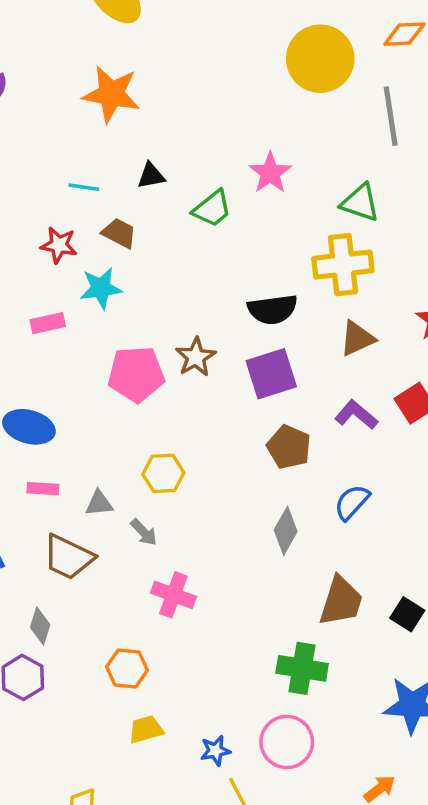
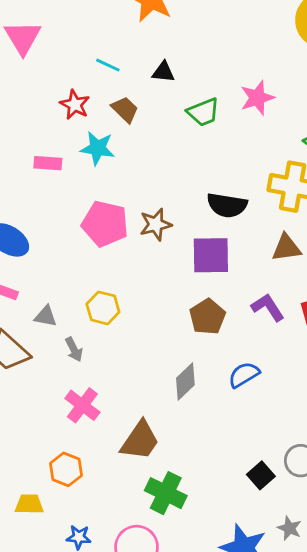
brown trapezoid: (341, 601) -> (140, 441), moved
orange hexagon: (127, 668) -> (66, 469), moved

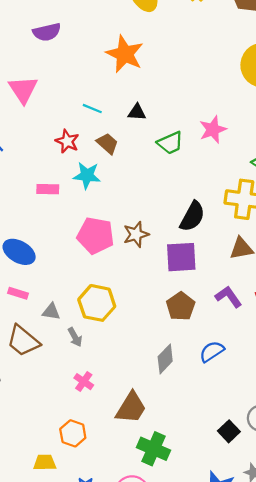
black semicircle: (227, 205) -> (192, 216), turned -68
yellow hexagon: (103, 308) -> (97, 303), size x1.4
pink cross: (82, 405) -> (84, 382), size x0.7

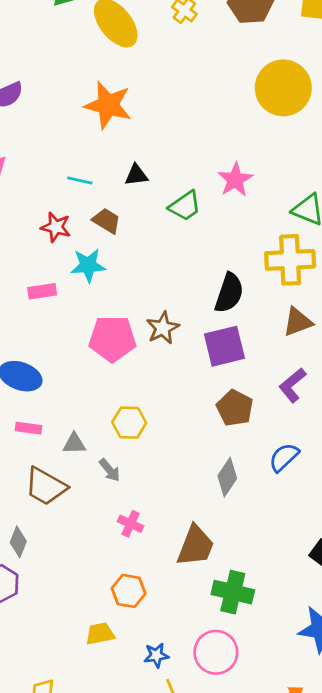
purple L-shape: (229, 297) -> (292, 385), turned -84
yellow hexagon: (97, 303) -> (129, 423), size x0.7

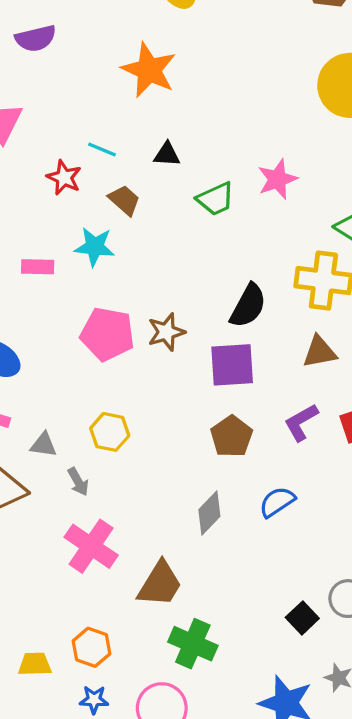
red star: (56, 227) -> (64, 177), moved
pink cross: (131, 524) -> (91, 546), size x1.8
orange hexagon: (129, 591) -> (91, 647), moved

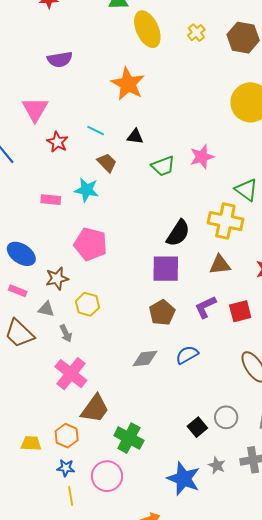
red star: (64, 177) -> (57, 142), moved
brown star: (166, 332) -> (57, 278), moved
gray diamond: (209, 513) -> (145, 359), turned 36
brown trapezoid: (160, 584) -> (95, 409), moved

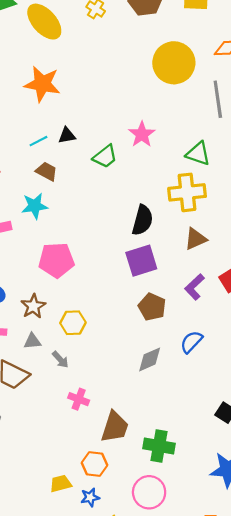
cyan line: (96, 131) -> (38, 141), moved, turned -36
pink cross: (71, 374) -> (79, 399), size x0.6
blue star: (66, 468) -> (90, 497), moved

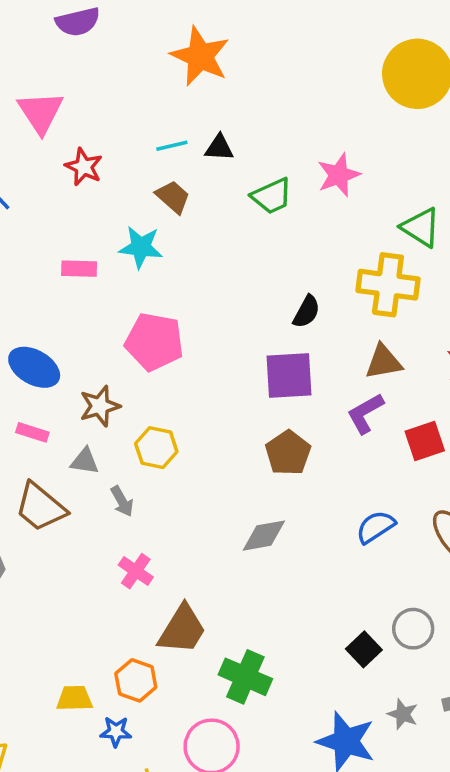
black semicircle: (142, 220) -> (307, 312), size x0.7
purple L-shape: (195, 287) -> (365, 413), moved
blue semicircle: (191, 342) -> (376, 527), moved

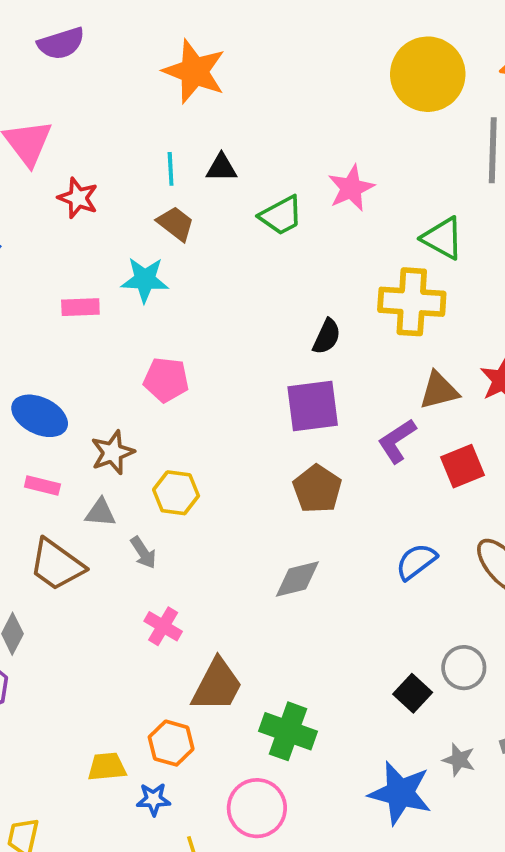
cyan line: (172, 146) -> (171, 169), turned -76
pink pentagon: (154, 342) -> (166, 380), size x0.7
brown triangle: (384, 362) -> (439, 391), moved

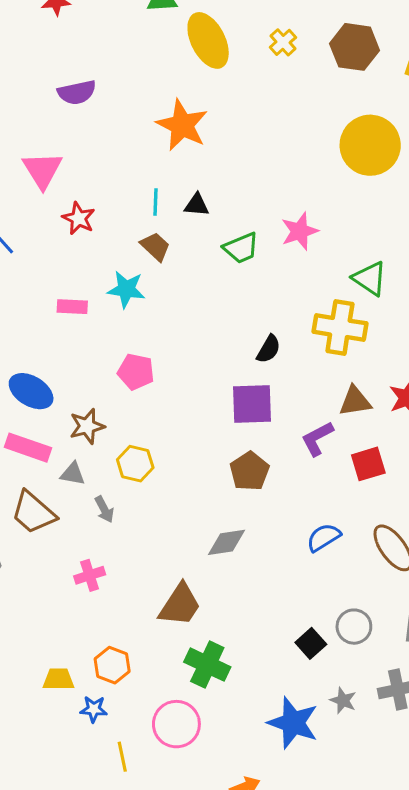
pink rectangle: (42, 485) -> (28, 448), size x1.6
pink cross: (163, 626) -> (90, 575), moved, turned 36
brown trapezoid: (217, 685) -> (180, 605), moved

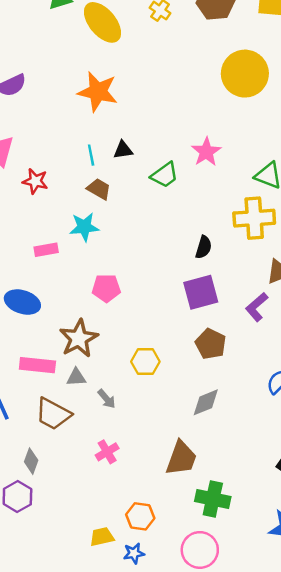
blue ellipse: (31, 391) -> (22, 302), moved
brown star: (87, 426) -> (79, 338), size x1.4
yellow hexagon: (135, 464) -> (145, 362), moved

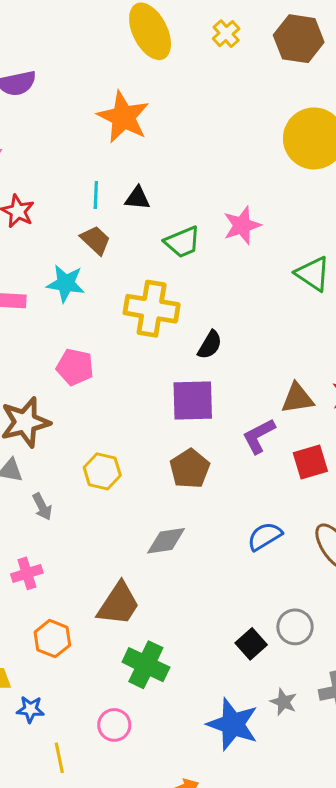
yellow cross: (254, 218) -> (152, 309), moved
orange hexagon: (140, 516) -> (52, 639), moved
pink circle: (200, 550) -> (114, 725), size x0.7

